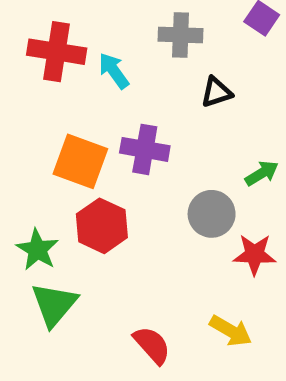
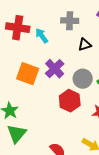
purple cross: (145, 149) -> (55, 69), turned 36
gray circle: (212, 214) -> (83, 79), moved
red hexagon: (102, 226) -> (70, 101), moved

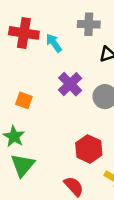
orange square: (28, 74) -> (24, 100), moved, size x0.6
red hexagon: (70, 101) -> (89, 149), moved

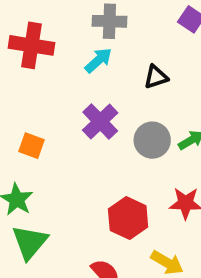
gray cross: (89, 24) -> (109, 21), moved
cyan arrow: (54, 43) -> (98, 60), moved, turned 84

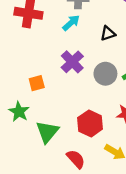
orange square: (32, 146) -> (37, 83), moved, turned -35
green triangle: (30, 242) -> (47, 132), moved

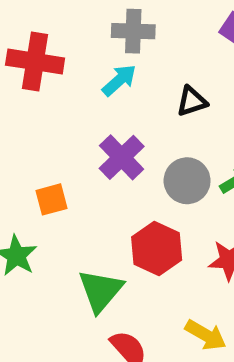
red hexagon: (90, 123) -> (157, 249), moved
green triangle: (47, 132) -> (101, 291), moved

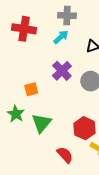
red hexagon: (157, 249) -> (84, 128), moved
green triangle: (101, 291) -> (41, 123), moved

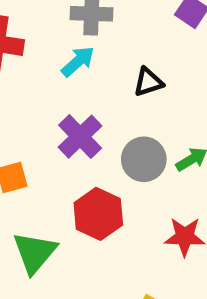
red hexagon: (84, 128) -> (98, 214), moved

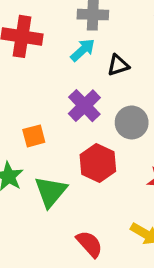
black triangle: (148, 82) -> (118, 65), moved

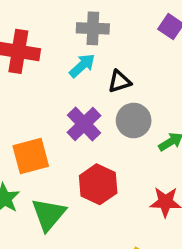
gray circle: (132, 122) -> (134, 120), moved
orange square: (34, 136) -> (31, 156), size x1.5

